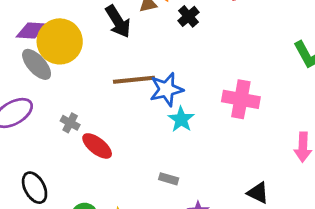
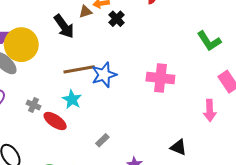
cyan star: (181, 119) -> (72, 99), moved
gray rectangle: (169, 179) -> (102, 140), moved, turned -56

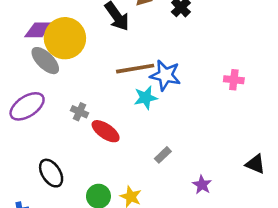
blue star: (104, 75) -> (165, 75), turned 30
pink cross: (160, 78) -> (234, 80), size x0.6
cyan star: (72, 99) -> (146, 98), moved, turned 30

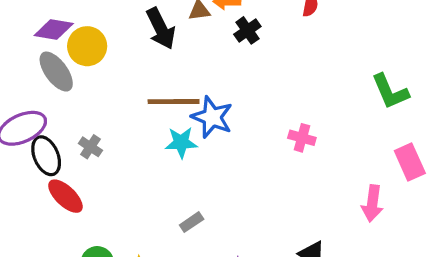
yellow circle: (65, 38) -> (87, 46), size x0.7
red ellipse: (106, 131) -> (65, 196), moved
black ellipse: (51, 173) -> (46, 156), moved

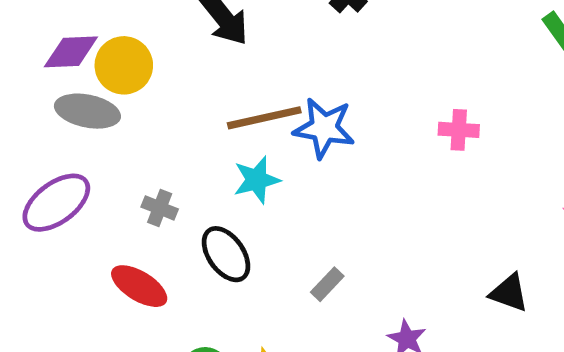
gray ellipse: (56, 72) -> (87, 111), turned -30
cyan star: (181, 142) -> (257, 180), moved
black ellipse: (46, 156) -> (226, 254), moved

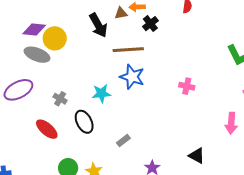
brown line: (264, 118) -> (128, 50), moved

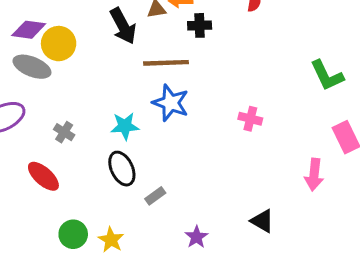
black cross: (150, 24) -> (200, 25), turned 35
black ellipse: (84, 122) -> (122, 169), moved

